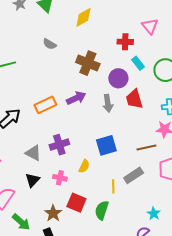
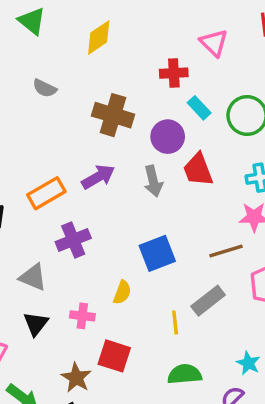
purple cross: (59, 145) -> (73, 240), moved
green semicircle: (102, 210) -> (185, 374), moved, turned 72

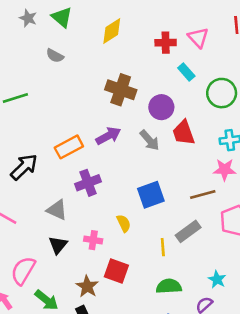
red cross: (174, 73) -> (166, 43), moved
gray semicircle: (45, 88) -> (55, 56), moved
cyan rectangle: (199, 108) -> (186, 72), moved
gray arrow: (153, 181) -> (150, 140), turned -30
yellow semicircle: (122, 292) -> (124, 223), turned -48

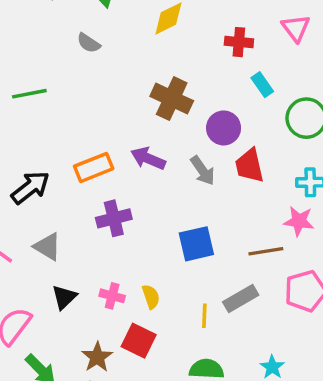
pink triangle: (198, 38) -> (296, 28), moved
purple arrow: (108, 136) -> (148, 158), turned -135
gray triangle: (57, 210) -> (47, 247), moved
yellow semicircle: (124, 223) -> (151, 297), moved

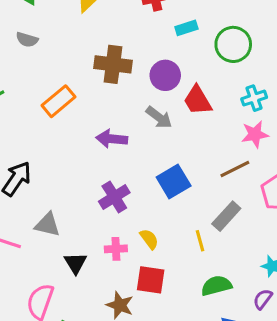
cyan rectangle: (262, 85) -> (186, 28), turned -55
purple arrow: (148, 158) -> (112, 139), moved
orange rectangle: (94, 167) -> (59, 101), moved
purple cross: (114, 218) -> (114, 197), moved

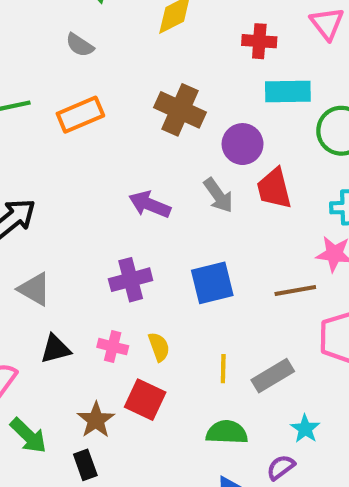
cyan rectangle: (186, 28) -> (288, 92), size x1.5
orange rectangle: (59, 101) -> (80, 115), moved
gray rectangle: (226, 216) -> (273, 376), moved
black triangle: (75, 263) -> (55, 349), turned 30

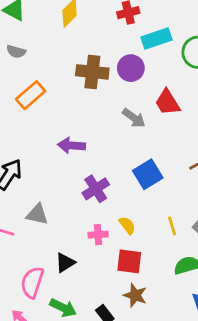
purple circle: (243, 144) -> (131, 68), moved
purple arrow: (150, 205) -> (71, 145), moved
black triangle: (55, 349) -> (65, 263), moved
brown star: (96, 420) -> (135, 295), moved

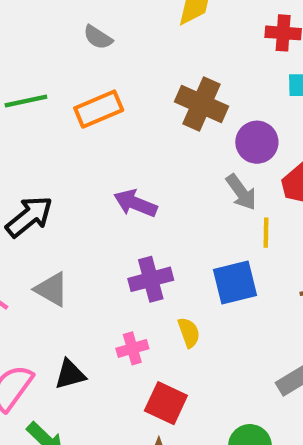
purple circle: (131, 68) -> (257, 142), moved
yellow semicircle: (127, 225) -> (189, 332), moved
yellow line: (172, 226) -> (266, 233), moved
pink cross: (98, 235) -> (132, 348), turned -30

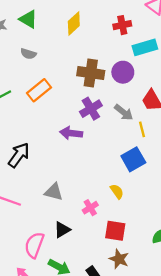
purple circle: (257, 142) -> (123, 72), moved
purple cross: (151, 279) -> (91, 109), moved
gray triangle: (52, 289) -> (54, 192), moved

